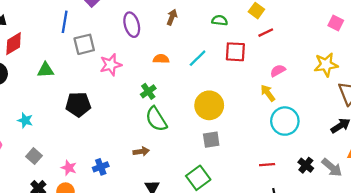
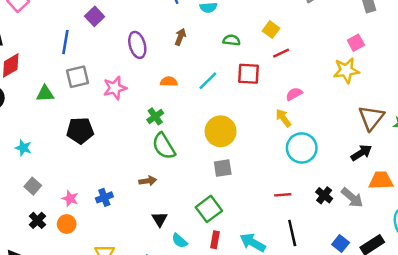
pink square: (336, 23) -> (356, 43), turned 35
gray square: (84, 44) -> (77, 77), moved
yellow star: (326, 65) -> (346, 70), moved

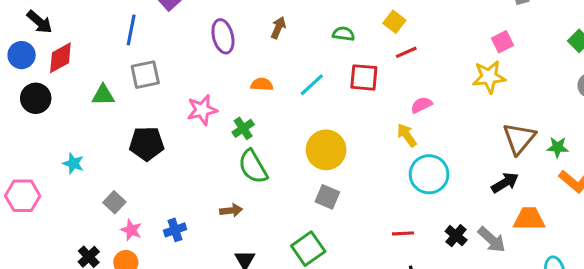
pink star: (115, 88) -> (202, 110), moved
gray square: (223, 168) -> (327, 197), turned 30
gray square: (33, 186) -> (114, 202), moved

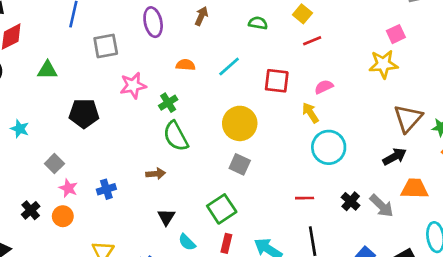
gray square: (145, 75) -> (106, 46), moved
red square: (364, 77) -> (277, 81), moved

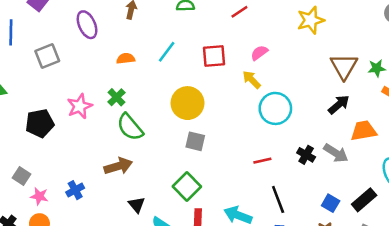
pink star: (133, 86) -> (80, 106), moved
brown arrow: (156, 174) -> (118, 166), size x1.5

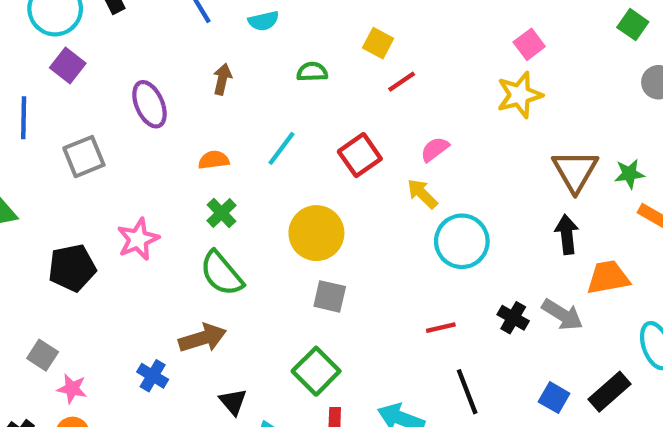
red square: (214, 56) -> (360, 155), turned -30
green cross: (117, 97) -> (222, 213), moved
black arrow: (339, 105) -> (567, 234), turned -55
blue cross: (75, 190) -> (153, 376), moved, turned -30

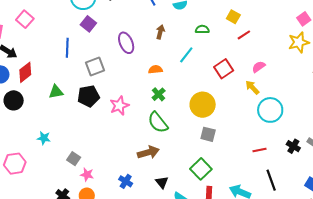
cyan line: (281, 148) -> (186, 55), moved
black pentagon: (72, 268) -> (88, 96), moved
blue cross: (153, 376) -> (126, 181), moved

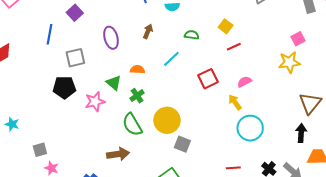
green triangle: (56, 92) -> (114, 83), moved, turned 42
yellow circle: (203, 105) -> (167, 120), moved
gray square: (74, 159) -> (40, 150), turned 32

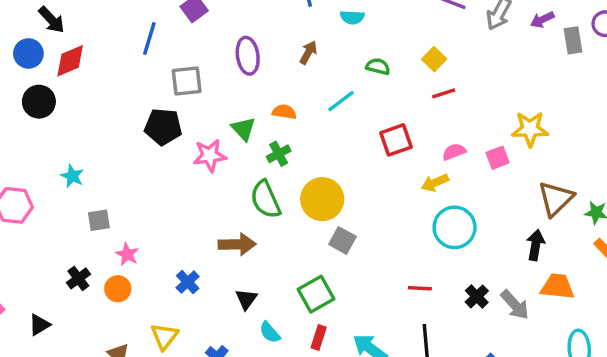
pink square: (298, 39) -> (498, 158), moved
yellow arrow: (235, 102) -> (435, 183), turned -84
gray square: (40, 150) -> (99, 220), moved

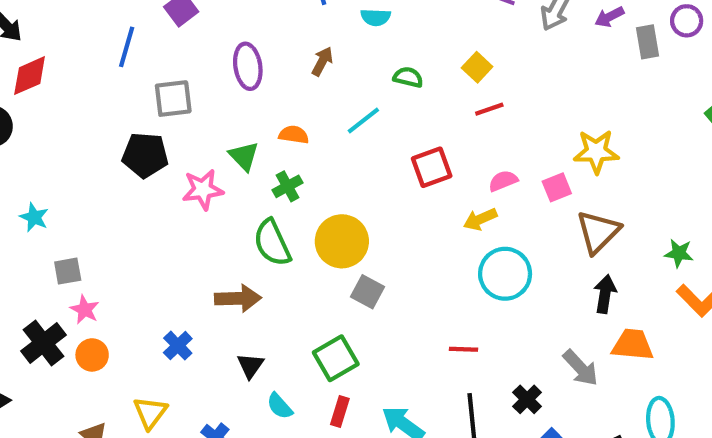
brown triangle: (556, 199) -> (598, 232), moved
pink star: (127, 254) -> (85, 310), moved
black cross: (78, 278) -> (44, 343), size x1.5
black cross: (477, 296) -> (527, 399), moved

